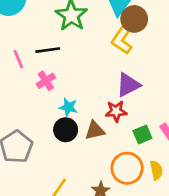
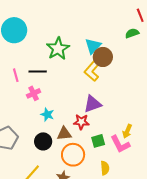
black circle: (66, 130) -> (43, 141), moved
orange circle: (127, 168) -> (73, 155), moved

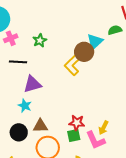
cyan triangle: (93, 46) -> (95, 42), moved
green star: (58, 49) -> (40, 40), size x0.6
pink cross: (34, 93) -> (11, 38), moved
purple triangle: (92, 104) -> (32, 84), moved
red star: (81, 122) -> (77, 123), moved

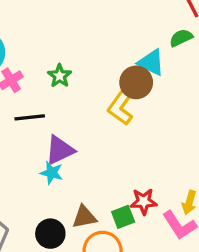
cyan triangle: (95, 42) -> (151, 62), turned -42
cyan star: (25, 106) -> (52, 173), moved
green square: (74, 136) -> (123, 217), moved

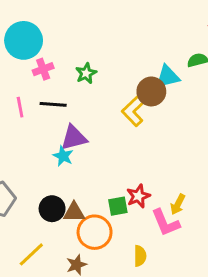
cyan triangle: (151, 62) -> (168, 77), turned -50
red star: (144, 202) -> (138, 196), turned -30
brown triangle: (84, 217) -> (74, 212), moved

